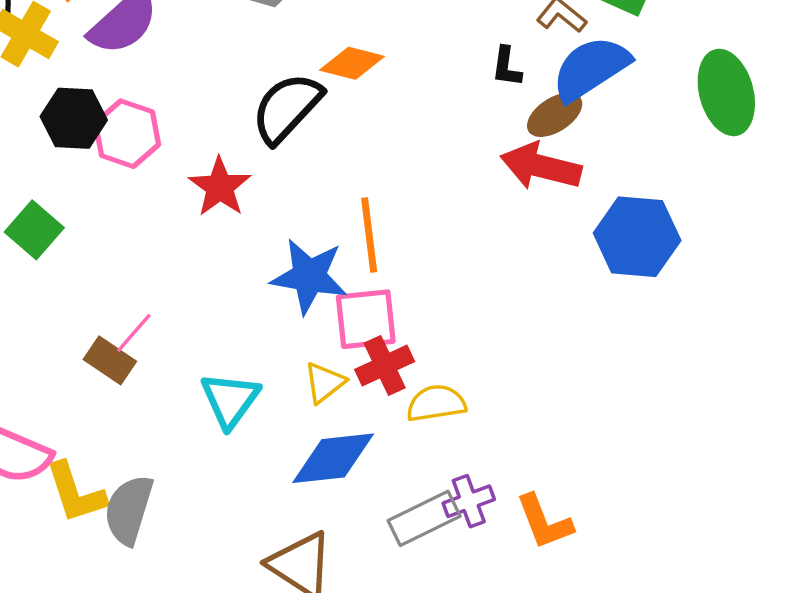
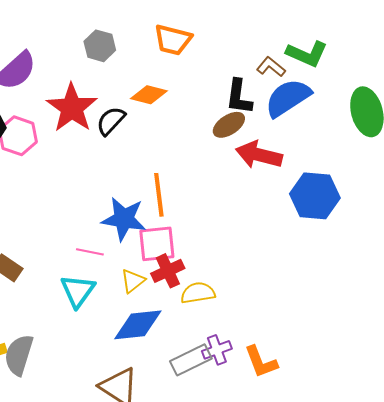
black L-shape: (507, 67) -> (239, 97), size x1.5
black semicircle: (287, 108) -> (111, 121), size x0.7
brown ellipse: (555, 115) -> (229, 125), moved
red star: (220, 187) -> (72, 108), moved, size x1.4
pink line: (134, 333) -> (90, 252), moved, turned 60

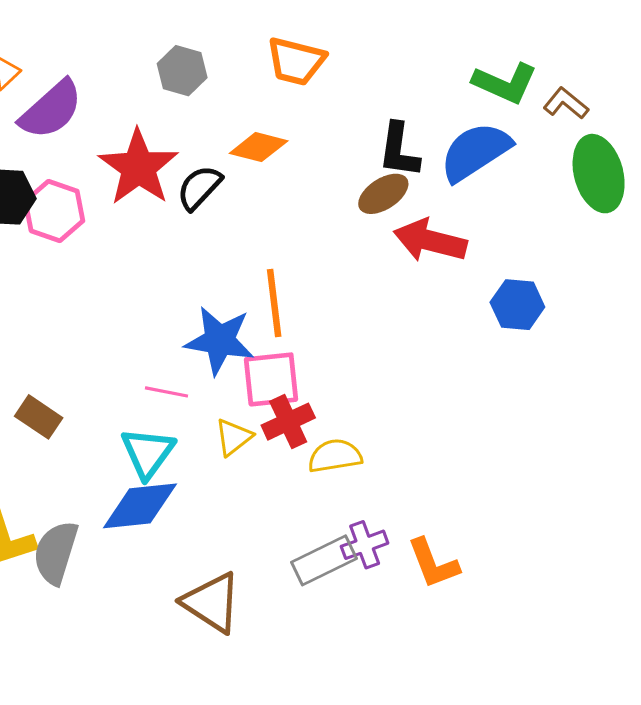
brown L-shape: (271, 67) -> (566, 103), moved
blue hexagon: (315, 196) -> (517, 305), size x0.7
blue diamond: (138, 325) -> (140, 506), moved

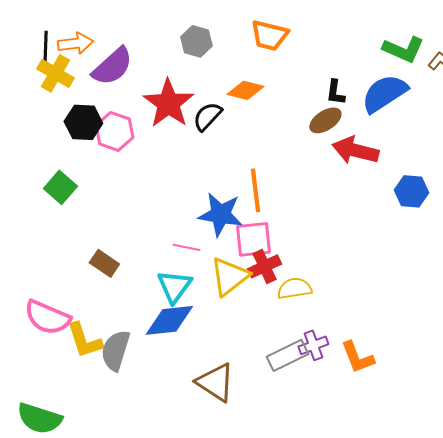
black L-shape: (399, 150) -> (335, 92), size x0.7
yellow triangle: (234, 437) -> (229, 276), size x1.6

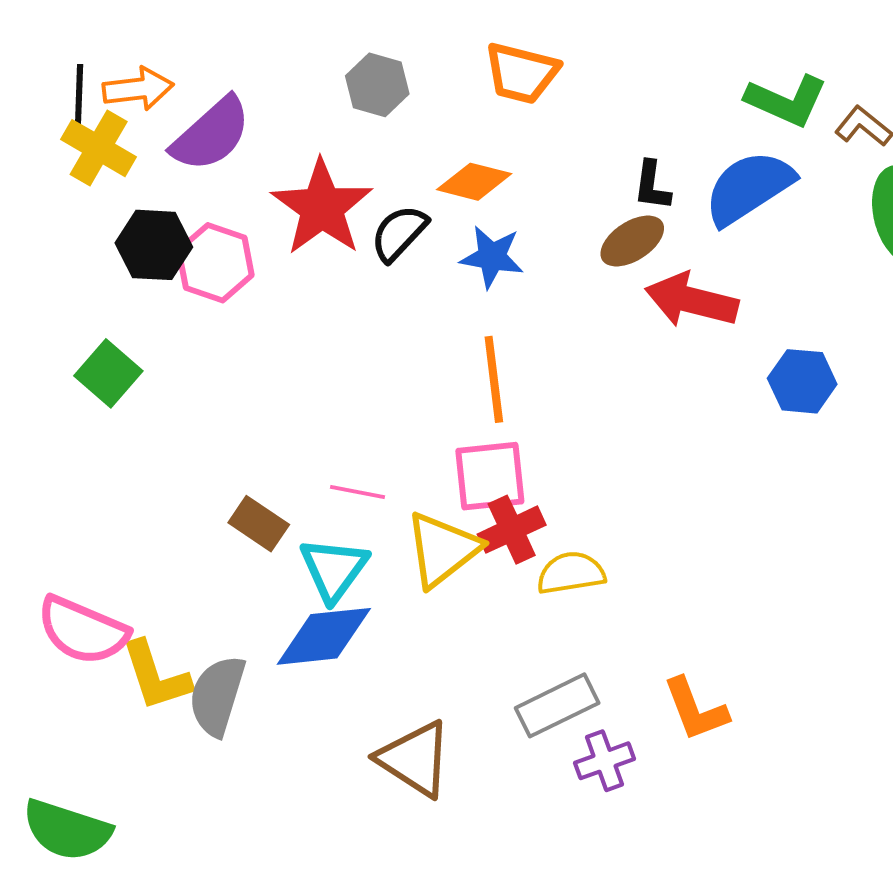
blue star: (220, 214) -> (492, 257), moved, size x0.7
brown rectangle: (104, 263) -> (259, 524), moved
purple cross: (313, 345) -> (605, 761), moved

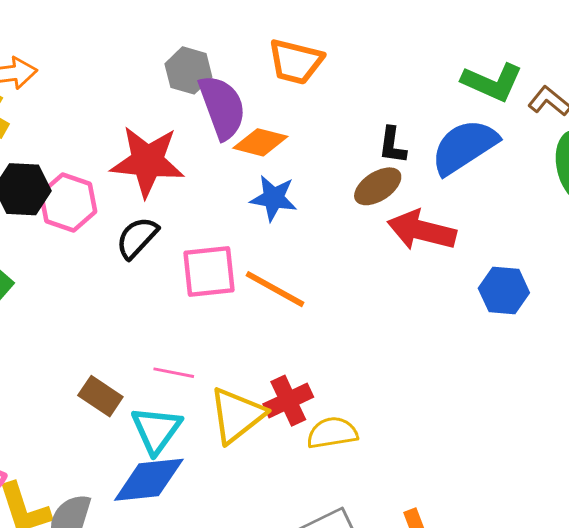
purple semicircle: (211, 134) -> (222, 107), moved, turned -68
red star: (322, 207) -> (147, 161), turned -30
black semicircle: (399, 233) -> (137, 238), moved
orange line: (494, 379) -> (275, 289), turned -54
pink square: (490, 476) -> (209, 271), moved

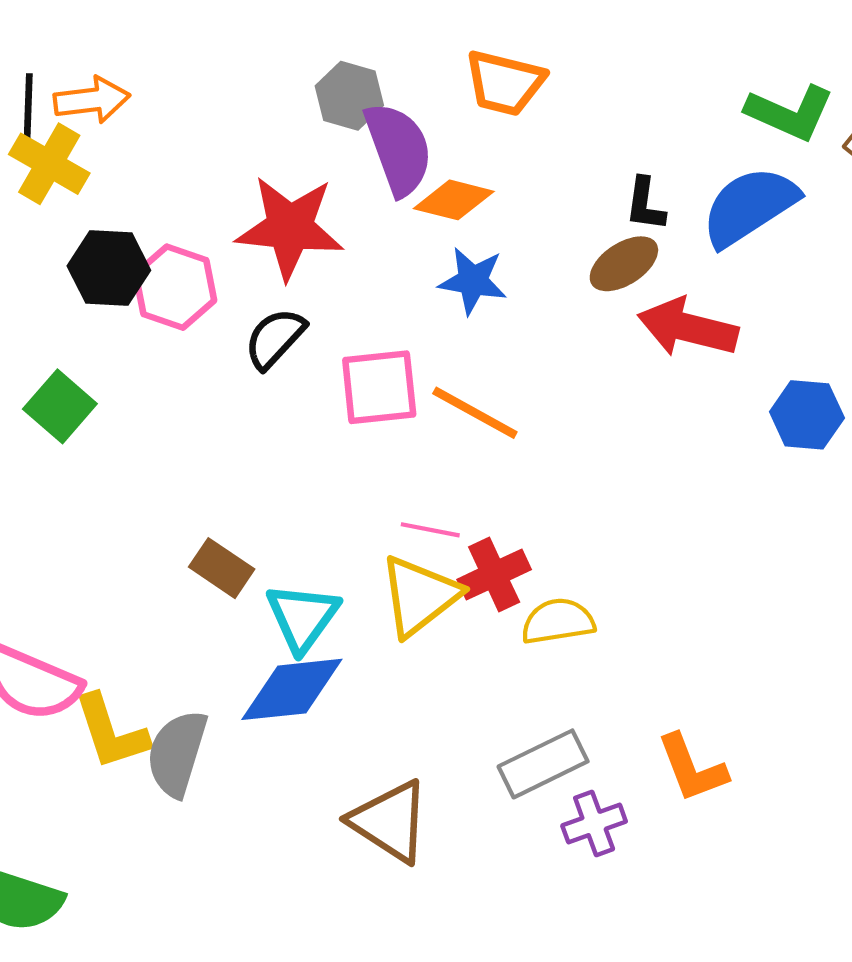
pink line: (174, 373) -> (430, 530), moved

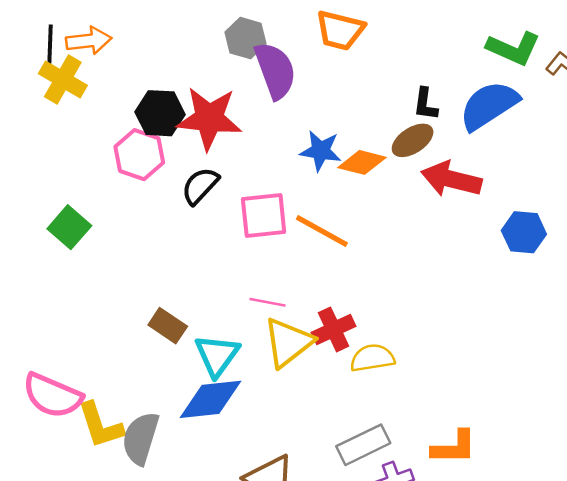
orange diamond: (454, 200) -> (362, 162), moved
black hexagon: (109, 268) -> (160, 113), moved
pink line: (430, 530) -> (267, 302), moved
orange L-shape: (692, 768) -> (454, 447), turned -69

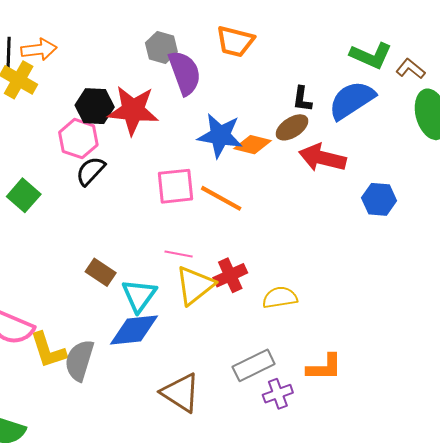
blue star: (321, 151) -> (220, 136), size x1.4
black semicircle: (200, 186) -> (91, 171), moved
yellow semicircle: (372, 358) -> (280, 298), moved

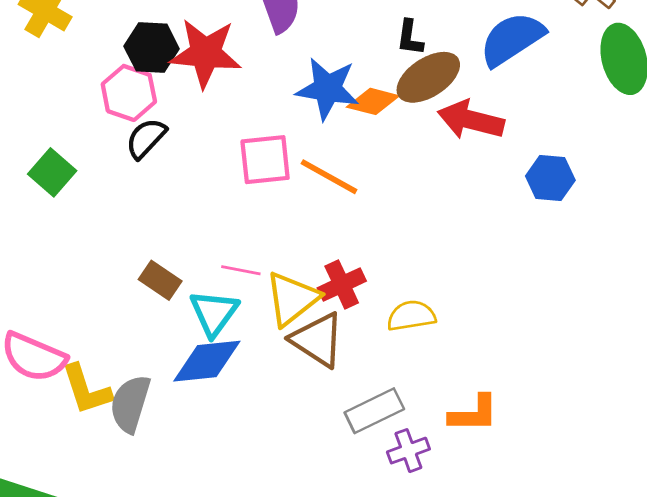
black L-shape: (302, 99) -> (410, 38), moved
brown ellipse: (292, 127) -> (428, 77), size x1.4
pink line: (179, 254) -> (241, 270), moved
brown triangle: (181, 393) -> (318, 340), moved

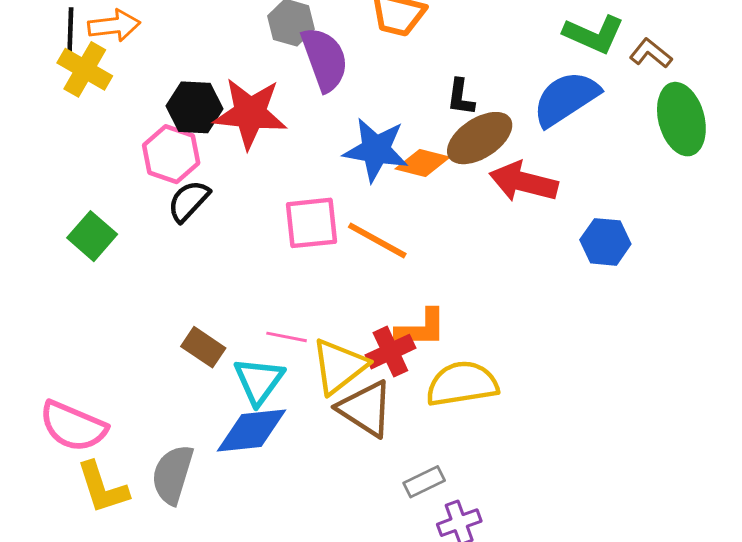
yellow semicircle: (411, 316) -> (462, 384), size x1.4
yellow L-shape: (86, 390) -> (102, 488), moved
gray rectangle: (374, 411) -> (424, 482), size x0.7
orange L-shape: (474, 414) -> (421, 328), moved

